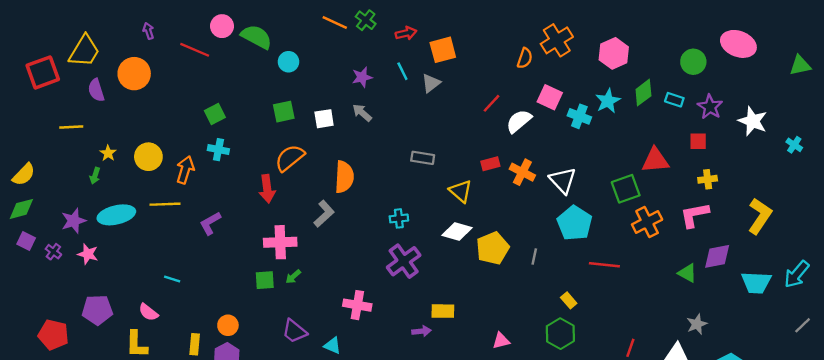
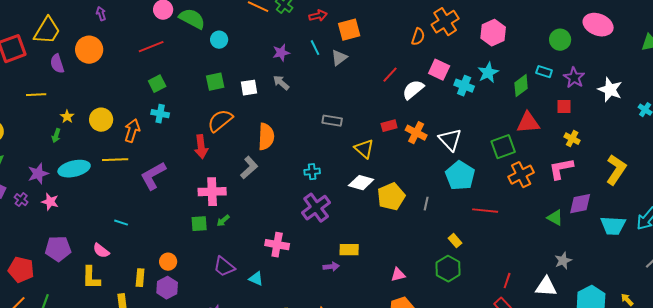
red line: (195, 50) -> (151, 47), moved, turned -45
green diamond: (643, 93) -> (521, 86), moved
yellow cross: (708, 179) -> (572, 139), turned 35
purple L-shape: (210, 223) -> (153, 176), size x1.4

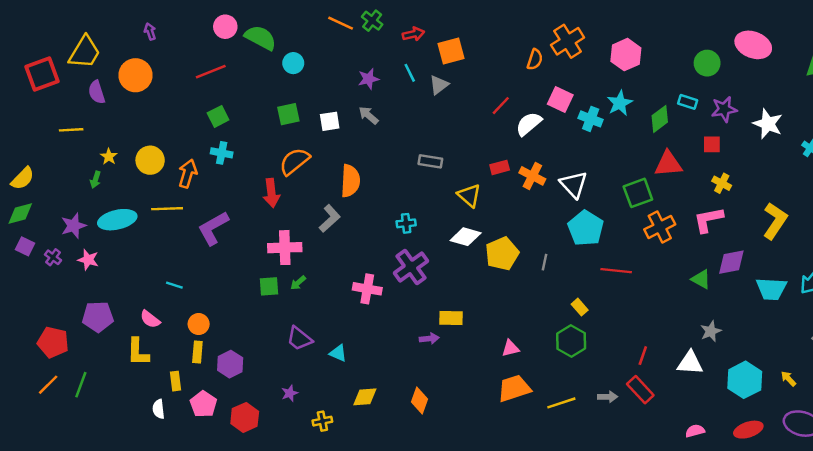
purple star: (574, 78) -> (724, 109), turned 30
pink cross: (277, 245) -> (367, 289), moved
orange circle: (168, 262) -> (199, 324), moved

